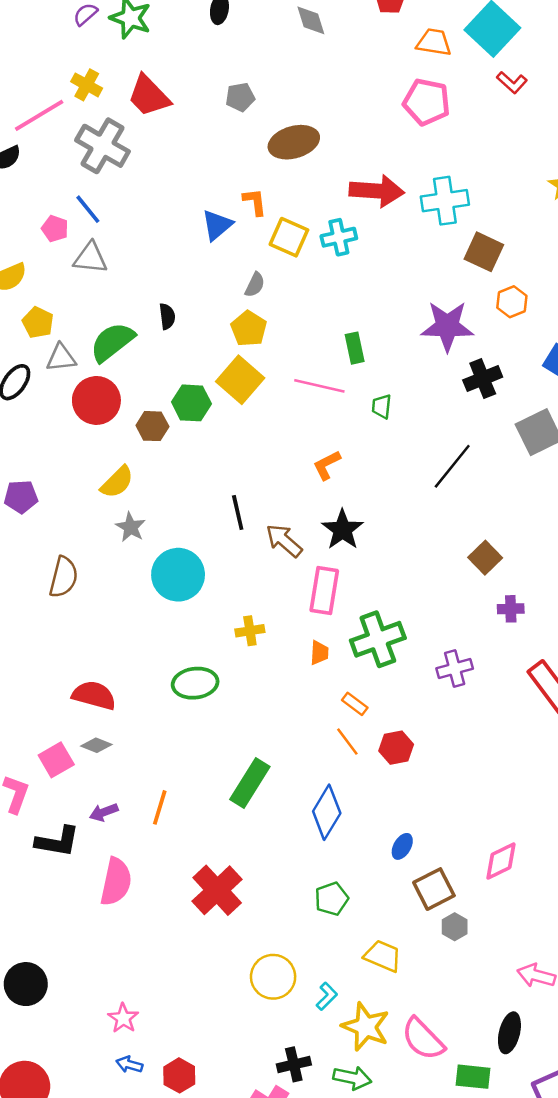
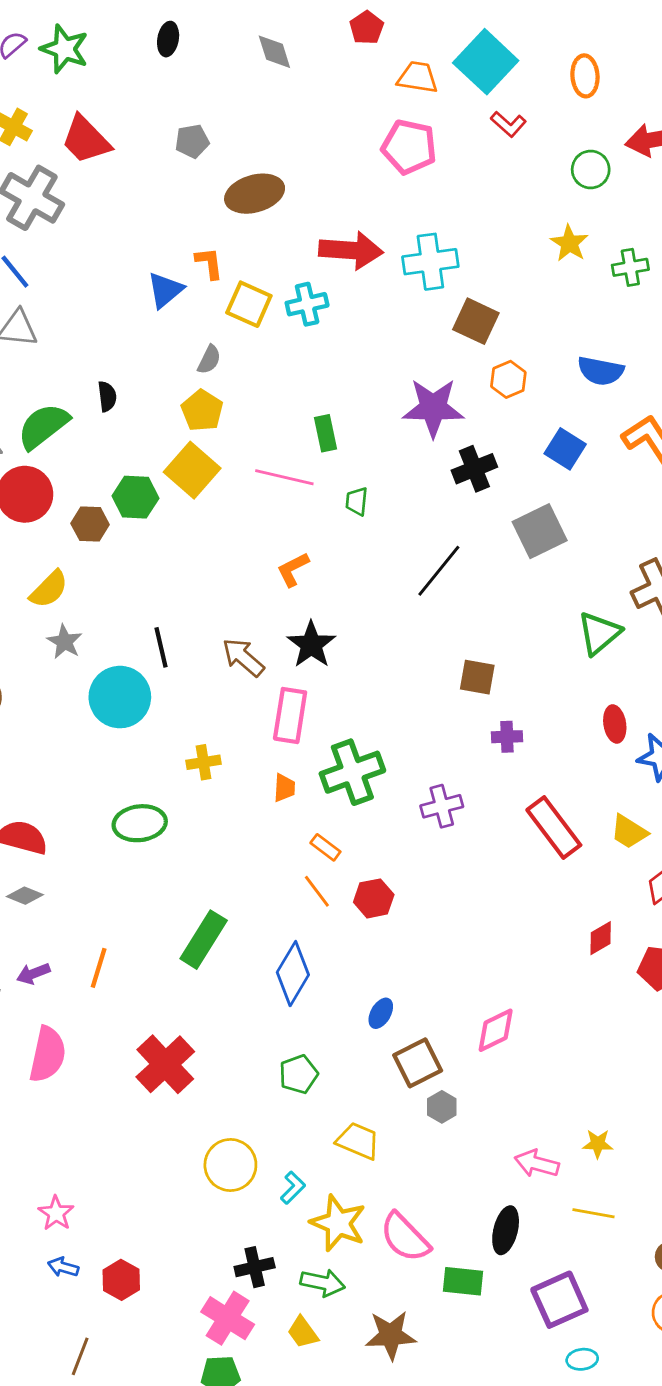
black line: (238, 513) -> (161, 647), moved
brown square: (485, 558) -> (477, 677), turned -36

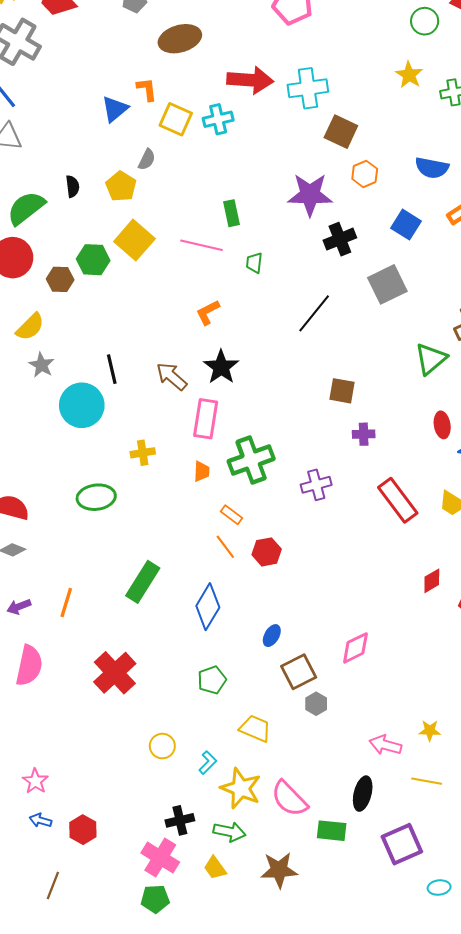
yellow pentagon: (202, 411) -> (121, 186), moved
yellow circle: (230, 1165) -> (162, 746), size x0.7
cyan ellipse: (582, 1359) -> (439, 888), moved

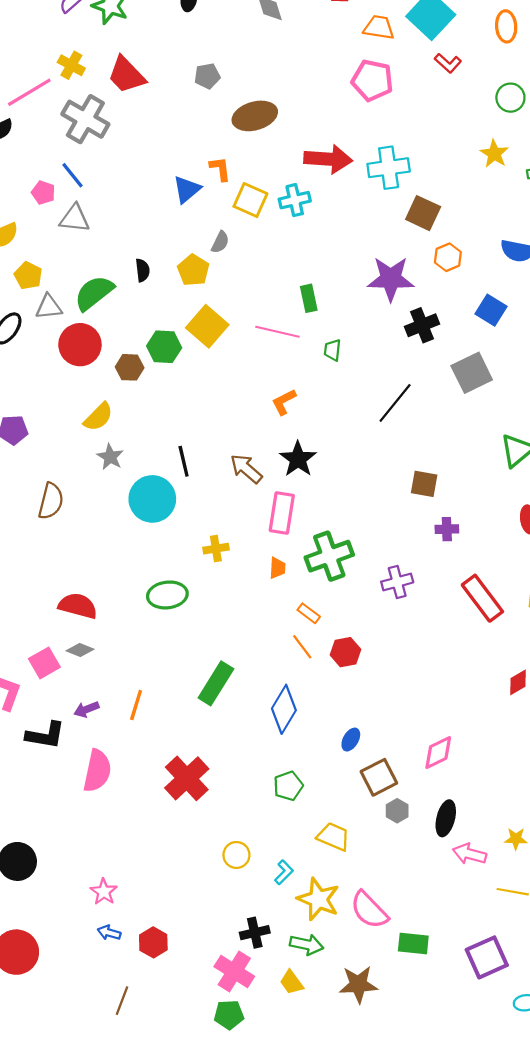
black ellipse: (363, 794) -> (446, 818), moved

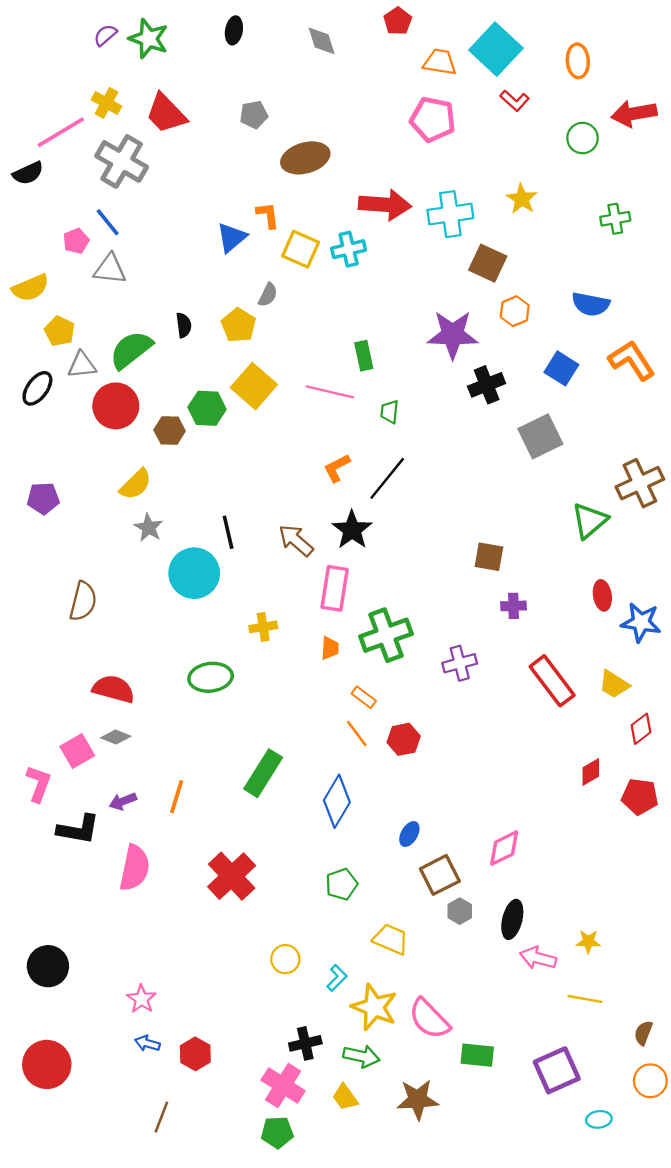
yellow star: (494, 154) -> (522, 199), moved
pink pentagon: (43, 193) -> (76, 241), turned 30
black line: (395, 403) -> (387, 478), moved
brown semicircle: (51, 501) -> (83, 601), moved

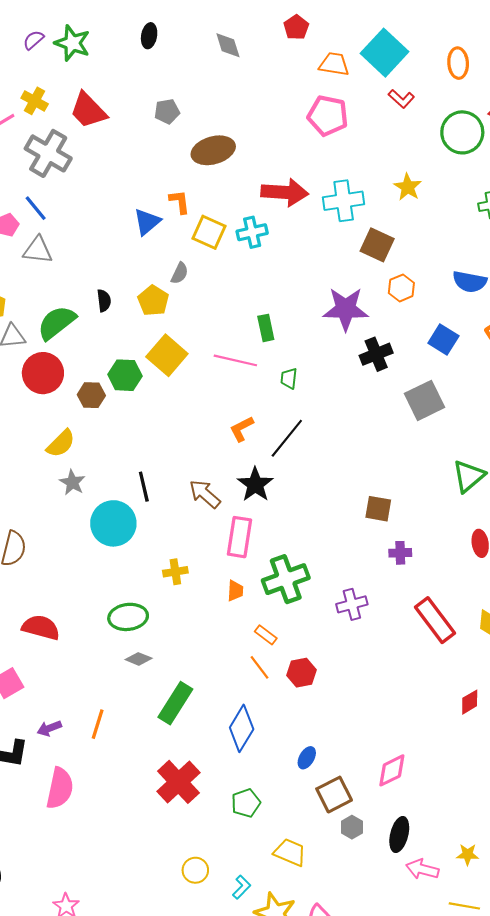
green circle: (583, 138) -> (462, 132), size x1.5
gray diamond: (116, 737) -> (139, 659), moved
red cross: (232, 876) -> (179, 782), moved

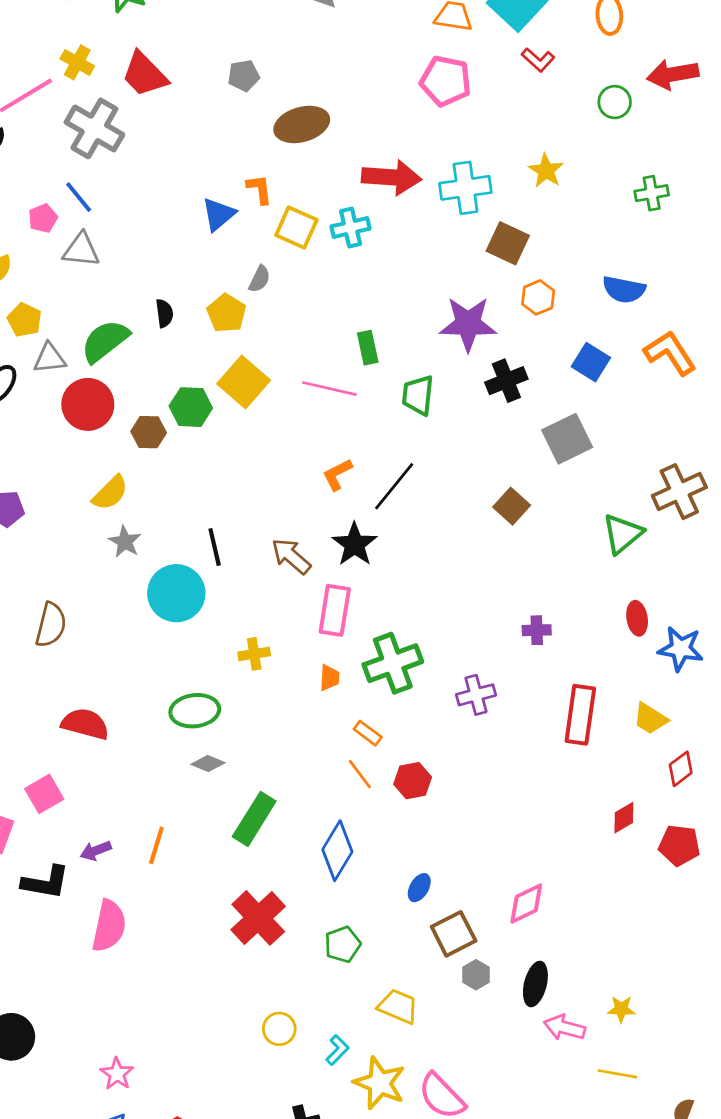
green circle: (462, 132) -> (615, 102), size x0.6
green trapezoid: (289, 378) -> (418, 395), moved, size x1.5
brown square: (378, 509) -> (512, 506), moved, turned 32
red rectangle: (435, 620) -> (580, 715), turned 45

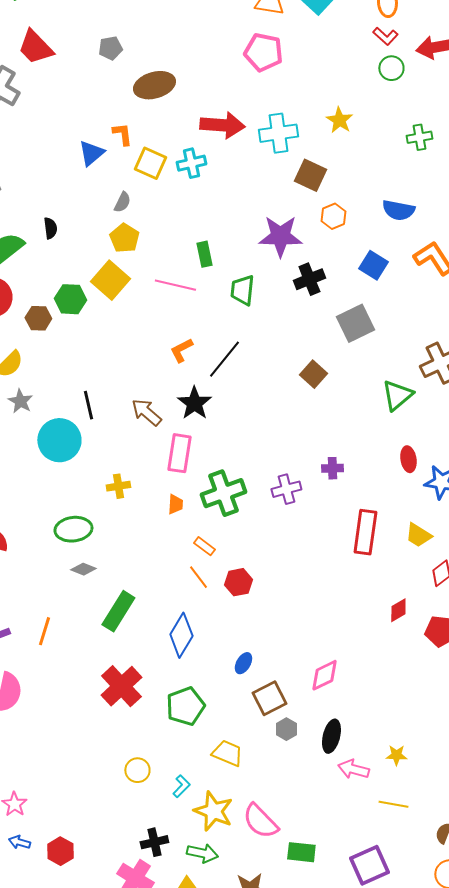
red L-shape: (538, 60) -> (385, 36), moved
yellow pentagon: (226, 313) -> (124, 238), moved
purple cross: (476, 695) -> (286, 489), moved
green pentagon: (343, 944) -> (185, 706), size x1.4

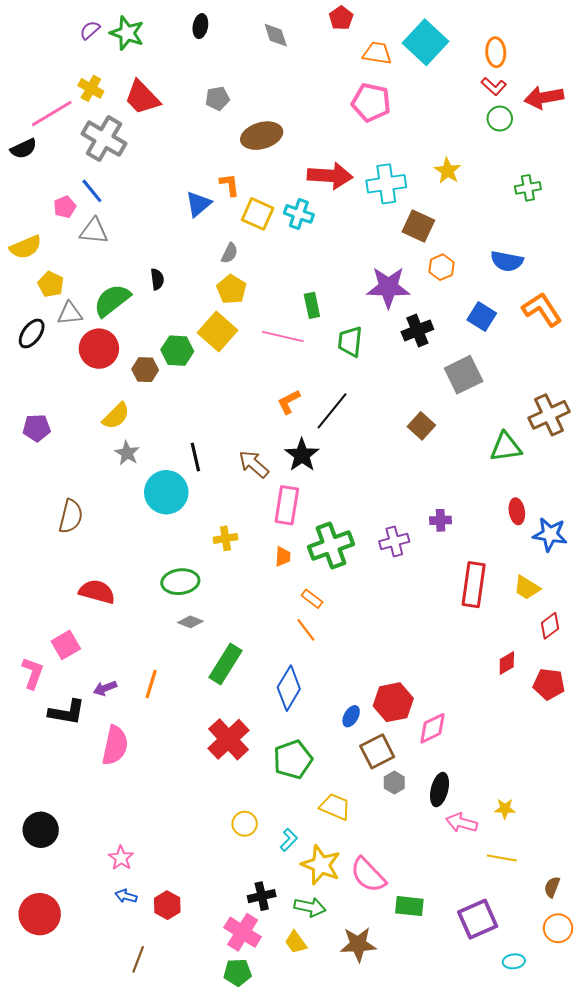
cyan cross: (191, 163) -> (299, 214), turned 32
green triangle: (397, 395) -> (506, 447), turned 32
red hexagon: (238, 582) -> (393, 702), moved, size x1.4

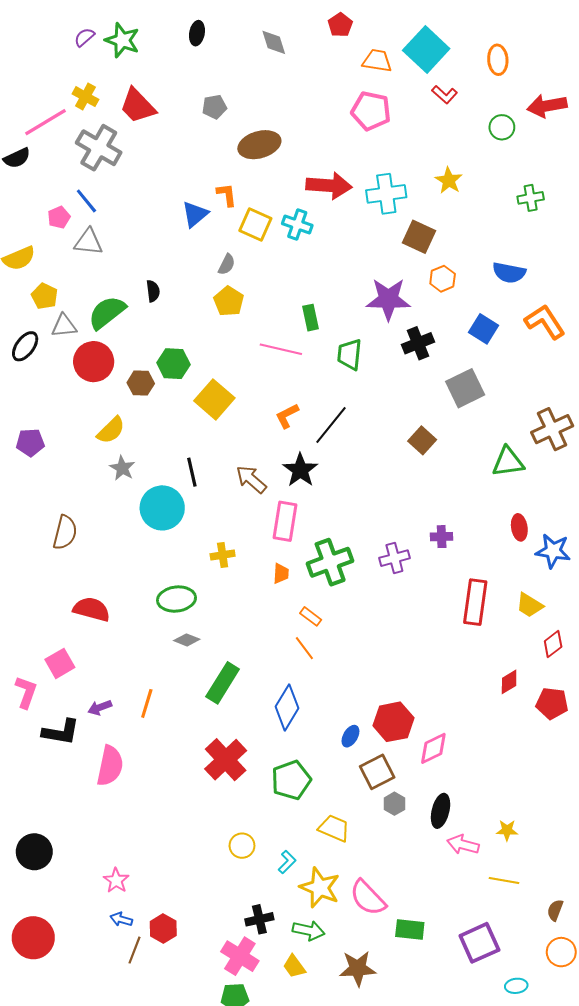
red L-shape: (494, 86) -> (445, 95), moved
yellow square: (217, 331) -> (214, 399), moved
brown line: (138, 959) -> (135, 950), moved

